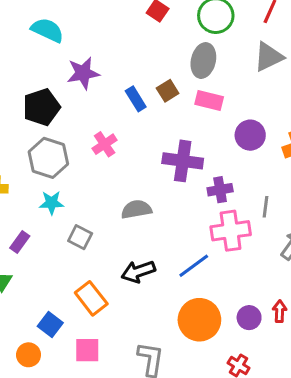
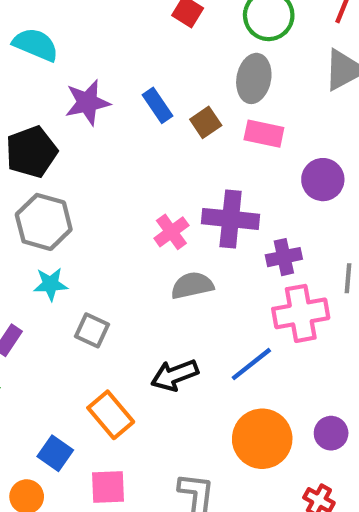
blue rectangle: (136, 99) -> (158, 105), moved
pink cross: (105, 144) -> (171, 232), moved
gray semicircle: (136, 209) -> (192, 285), moved

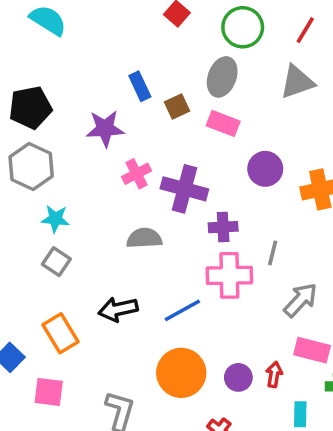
purple star: (87, 102) -> (105, 129), moved
pink cross: (171, 232) -> (136, 174), moved
cyan star: (50, 284) -> (55, 219), moved

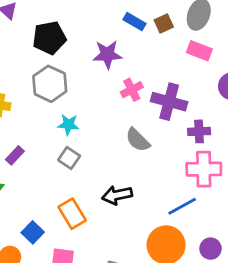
blue rectangle: (140, 86) -> (135, 22), turned -35
brown square: (177, 107) -> (164, 24), moved
gray semicircle: (144, 238) -> (138, 140), turned -132
blue line: (182, 310) -> (182, 206), moved

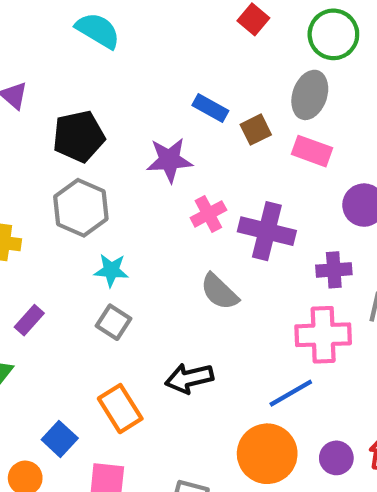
brown square: (164, 24) -> (256, 130), moved
purple cross: (199, 131) -> (334, 270), moved

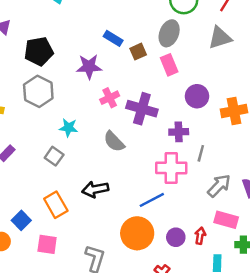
pink rectangle: (312, 151) -> (169, 65), turned 45
cyan star: (111, 270) -> (68, 128), moved

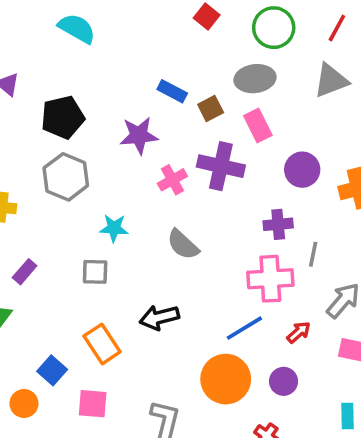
gray ellipse: (169, 33) -> (255, 79), turned 65
purple cross: (142, 109) -> (221, 166), moved
gray square: (54, 156) -> (95, 272), turned -30
red arrow: (200, 236) -> (299, 332), moved, turned 42

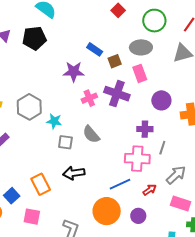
black pentagon: (63, 117) -> (34, 38), moved
gray hexagon: (66, 177) -> (29, 107), moved
gray square: (95, 272) -> (65, 142), moved

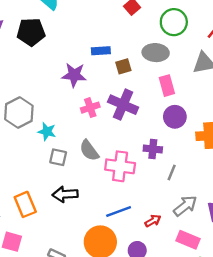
blue rectangle: (95, 49) -> (101, 51), turned -42
pink rectangle: (140, 73) -> (167, 86), moved
pink cross: (137, 159) -> (120, 166), moved

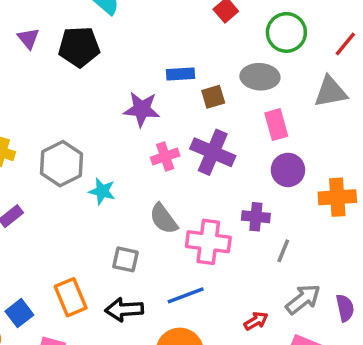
gray square: (58, 157) -> (126, 259), moved
black arrow: (65, 194) -> (124, 310), moved
blue line: (119, 212) -> (186, 295), moved

